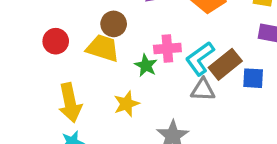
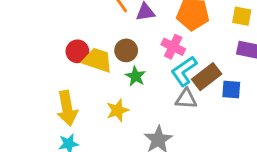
brown circle: (114, 24) -> (126, 50), moved
red circle: (56, 41) -> (77, 51), moved
pink cross: (167, 48) -> (173, 47), moved, turned 30

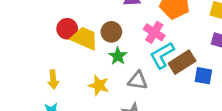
gray triangle: (186, 99) -> (138, 80), moved
yellow arrow: (67, 108) -> (53, 80), size x0.6
yellow star: (118, 110) -> (99, 85), turned 30

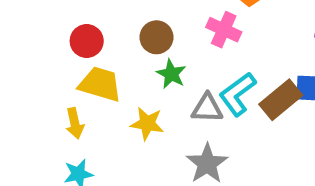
yellow trapezoid: (84, 38) -> (100, 84), moved
cyan L-shape: (162, 55) -> (237, 94), moved
brown rectangle: (182, 62) -> (281, 100), moved

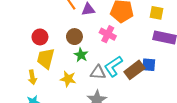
yellow trapezoid: (100, 84) -> (46, 59), turned -95

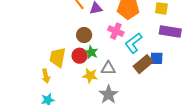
red circle: (40, 37) -> (80, 56), moved
cyan L-shape: (113, 66) -> (133, 43), moved
yellow star: (68, 79) -> (90, 76), moved

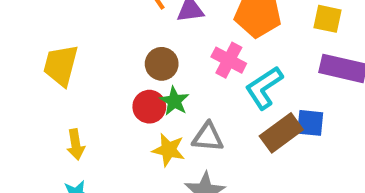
yellow trapezoid: (58, 57) -> (61, 65), moved

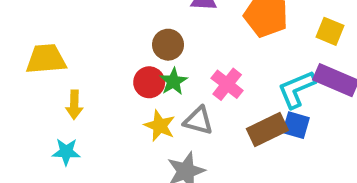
pink cross: (229, 60) -> (227, 84), moved
yellow trapezoid: (61, 65) -> (46, 59), moved, turned 60
cyan L-shape: (264, 88) -> (297, 89), moved

